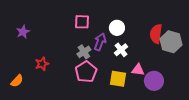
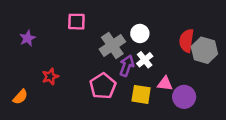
pink square: (82, 22) -> (76, 22), moved
purple arrow: (100, 42) -> (127, 66), moved
gray cross: (84, 52) -> (112, 45), moved, size x1.5

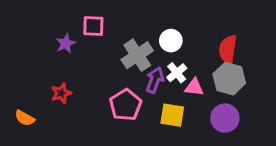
purple star: (27, 38) -> (66, 44), moved
gray hexagon: (204, 50) -> (229, 79), moved
pink triangle: (165, 84) -> (194, 87), moved
orange semicircle: (20, 97) -> (25, 118), turned 77

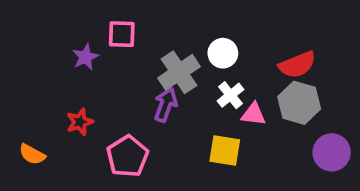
red semicircle: (228, 49) -> (297, 65), turned -120
purple arrow: (155, 80) -> (166, 105), moved
pink pentagon: (126, 105) -> (127, 156), moved
purple circle: (225, 118) -> (332, 152), moved

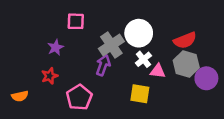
white circle: (223, 53) -> (139, 33), size x1.5
purple star: (85, 57) -> (56, 47), moved
purple circle: (332, 152) -> (206, 78), moved
orange semicircle: (32, 154) -> (20, 96), turned -42

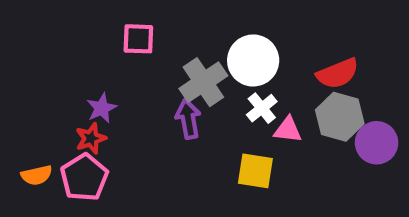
purple star: (56, 47) -> (102, 108), moved
purple arrow: (103, 65) -> (188, 119), turned -30
pink pentagon: (79, 97) -> (84, 177), moved

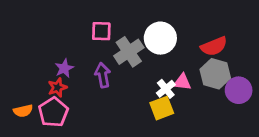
pink square: (138, 39) -> (101, 31), moved
white cross: (262, 108) -> (166, 89), moved
purple arrow: (188, 119) -> (103, 75), moved
yellow square: (255, 171) -> (162, 108), turned -30

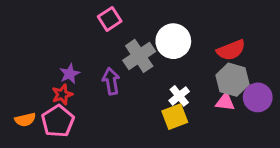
pink square: (101, 31) -> (110, 19), moved, turned -35
pink triangle: (182, 82) -> (225, 102), moved

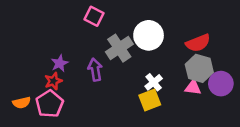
pink square: (110, 19) -> (94, 16), turned -30

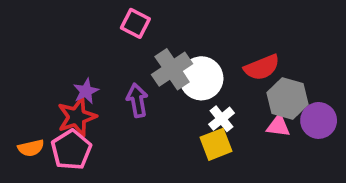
white circle: (149, 35) -> (201, 78), moved
red semicircle: (198, 43) -> (262, 67), moved
red star: (53, 81) -> (77, 117), size x1.5

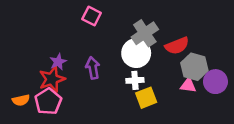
gray cross: (172, 69) -> (145, 33), moved
white cross: (221, 119) -> (135, 80), moved, turned 35

